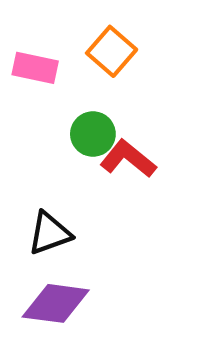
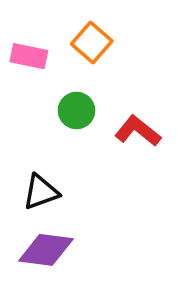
red L-shape: (128, 159) -> (138, 131), moved

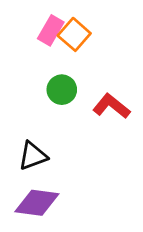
pink rectangle: (29, 56) -> (51, 30), moved, turned -72

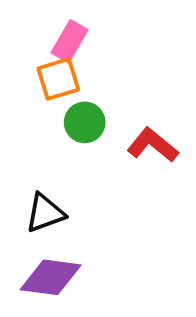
orange square: (74, 34) -> (58, 79), moved, turned 32

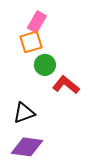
red L-shape: (153, 145) -> (66, 85), moved

